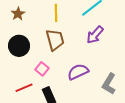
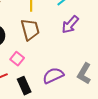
purple semicircle: (78, 72) -> (53, 76), moved

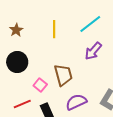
brown trapezoid: (30, 30) -> (63, 75), moved

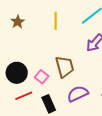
black circle: (17, 62) -> (17, 73), moved

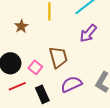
brown star: (18, 22) -> (21, 26), moved

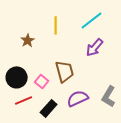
black rectangle: (42, 94) -> (49, 108), turned 66

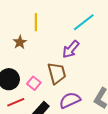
yellow line: (56, 25) -> (36, 22), moved
purple arrow: (95, 47) -> (71, 49), moved

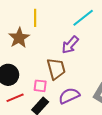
brown star: (20, 42) -> (19, 38), size x1.5
pink square: (34, 83) -> (40, 86), moved, turned -32

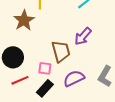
purple arrow: (70, 45) -> (83, 36), moved

